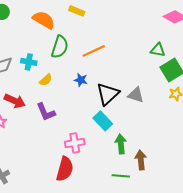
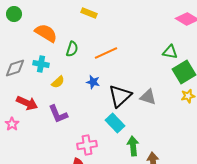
orange semicircle: (44, 20) -> (46, 33), moved
green semicircle: (60, 47) -> (72, 49), size x0.7

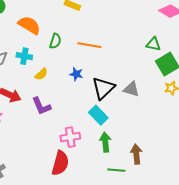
orange line: (106, 53) -> (89, 45), turned 35
green arrow: (133, 146) -> (105, 142), moved

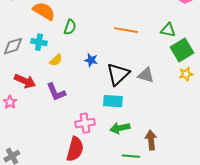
orange line: (89, 45) -> (126, 30), moved
cyan rectangle: (98, 115) -> (113, 101), turned -42
green arrow: (105, 142) -> (120, 128), turned -96

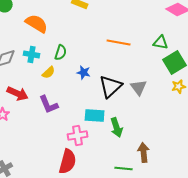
green semicircle: (70, 27) -> (61, 52), moved
gray triangle: (146, 75) -> (139, 87), turned 36
cyan rectangle: (113, 101) -> (95, 115), moved
green arrow: (120, 128) -> (117, 127), moved, turned -96

